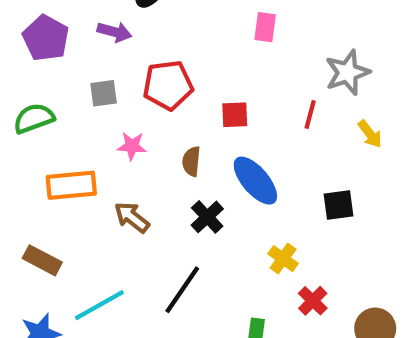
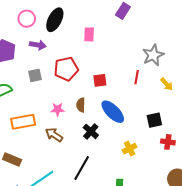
pink rectangle: (265, 27) -> (89, 34), moved
pink star: (132, 146) -> (58, 109), moved
yellow cross: (283, 259) -> (130, 149), turned 32
red cross: (313, 301) -> (168, 142), moved, turned -32

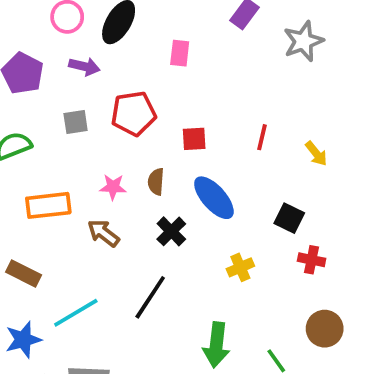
gray star: (153, 55) -> (303, 41), moved
black square: (154, 120) -> (289, 218), turned 35

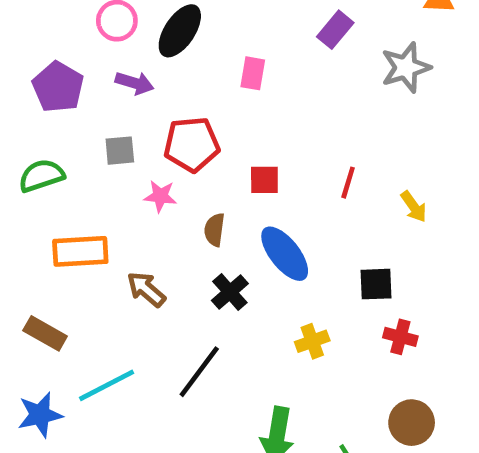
pink star: (113, 187) -> (160, 196), moved
black square: (289, 218) -> (376, 284), turned -32

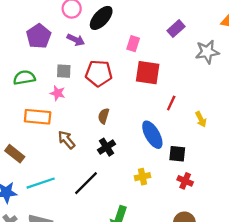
red square: (264, 180) -> (148, 73), moved, size x1.6
pink star: (160, 196) -> (58, 93), moved
blue ellipse: (285, 254) -> (152, 135), moved

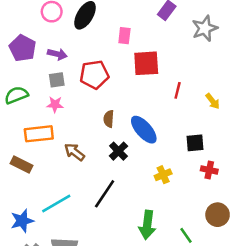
purple arrow: (76, 40) -> (57, 54), moved
blue ellipse: (152, 135) -> (144, 130), moved
brown rectangle: (15, 154) -> (22, 165), moved

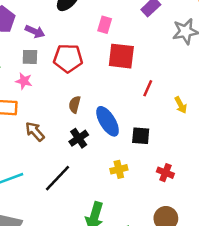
black square: (195, 143) -> (141, 136), moved

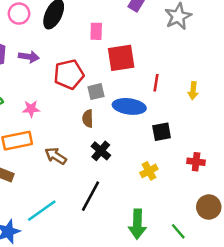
gray square: (30, 57) -> (96, 92), moved
yellow arrow: (181, 105) -> (193, 91), turned 49
blue ellipse: (108, 121) -> (129, 106), moved, turned -36

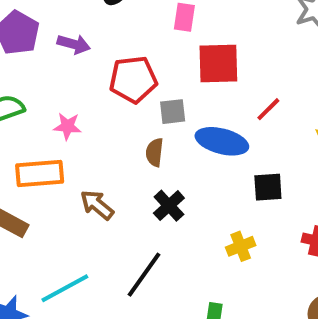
red line: (156, 83) -> (268, 109), turned 30

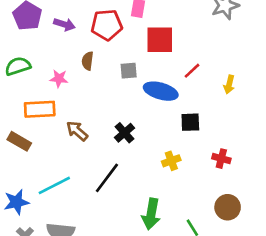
red pentagon: (133, 79) -> (107, 25), moved
brown semicircle: (155, 152) -> (88, 61), moved

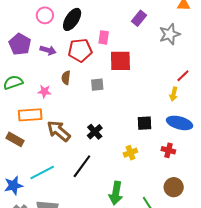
red line: (192, 71) -> (183, 76), moved
blue ellipse: (161, 91) -> (180, 123), moved
brown arrow: (77, 131) -> (59, 131), size x1.4

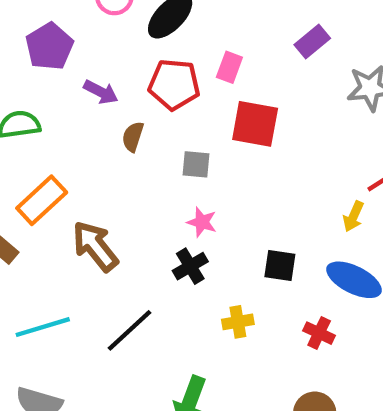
purple arrow: (48, 50) -> (101, 92), moved
pink star: (44, 91) -> (202, 222), moved
orange rectangle: (30, 115) -> (42, 200), turned -50
black cross: (95, 132) -> (190, 266), moved

